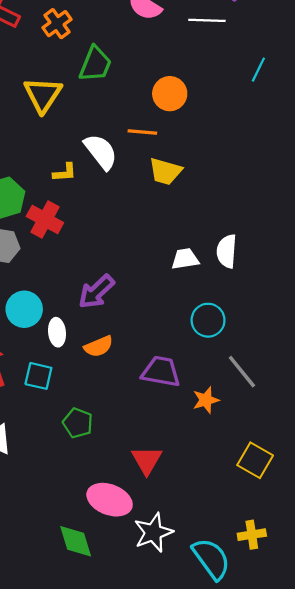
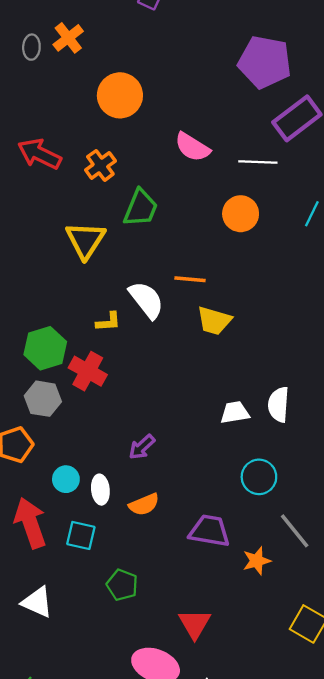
orange circle: (170, 94) -> (241, 214), moved
purple arrow: (96, 292) -> (142, 447), size x0.7
cyan circle: (24, 309) -> (66, 479), moved, size x0.7

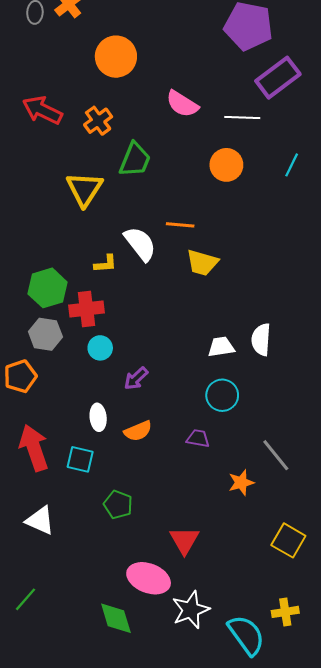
red cross: (88, 371) -> (87, 309), turned -36
cyan circle: (259, 477) -> (222, 395), moved
cyan circle: (66, 479) -> (100, 348), moved
purple trapezoid: (210, 531) -> (198, 438), moved, size x0.6

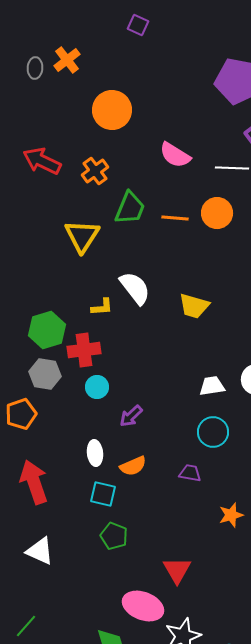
orange line: (180, 225) -> (175, 218), moved
cyan square: (80, 459) -> (103, 494), moved

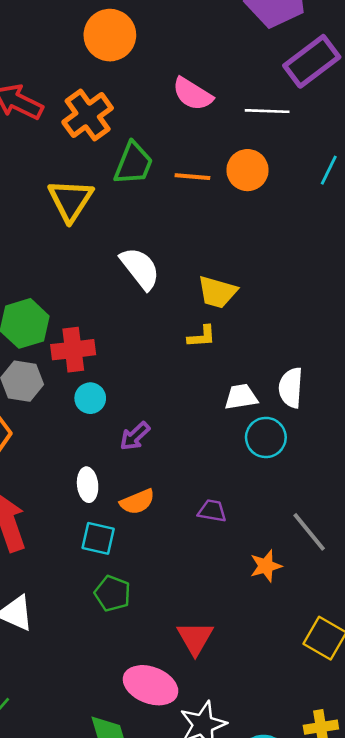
orange cross: (95, 171) -> (88, 115), size x1.4
yellow L-shape: (102, 307) -> (202, 337), moved
cyan circle: (213, 432) -> (266, 437), moved

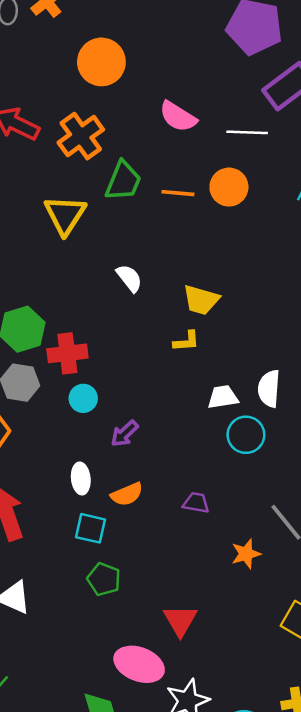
white semicircle: (140, 268) -> (129, 278), size x0.7

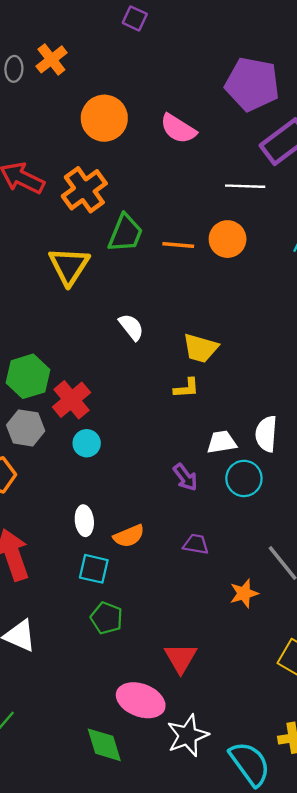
pink semicircle: (178, 117) -> (178, 129), moved
red cross: (67, 353) -> (71, 400), turned -33
purple arrow: (124, 434) -> (185, 477), moved, turned -84

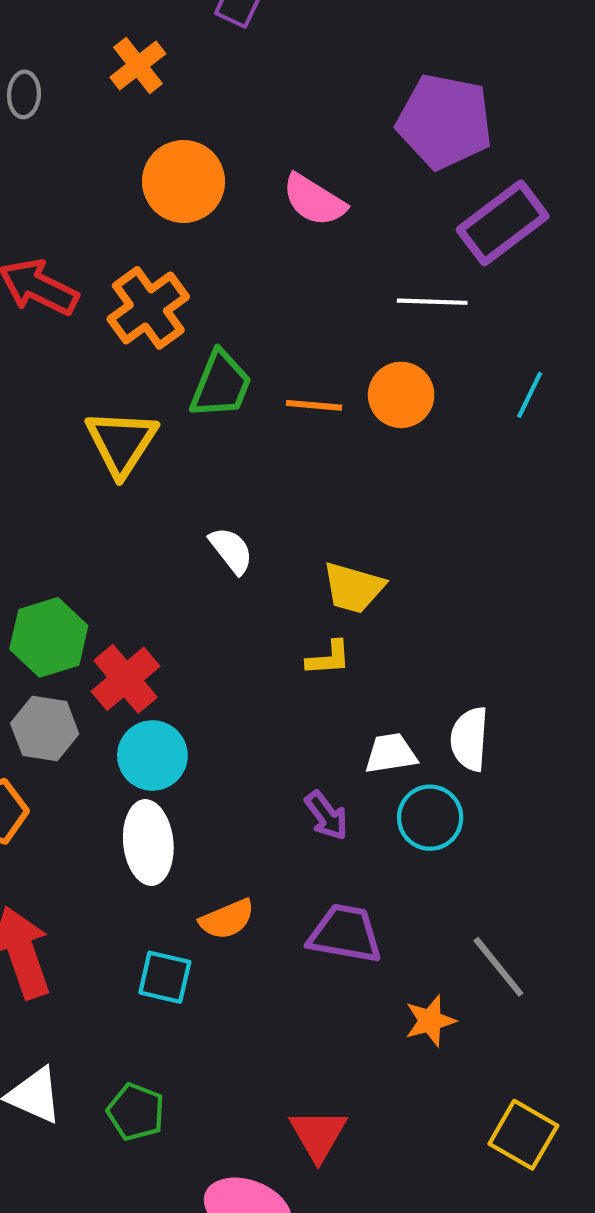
orange cross: (51, 59) -> (138, 65), moved
cyan circle: (87, 443) -> (152, 755), size x1.4
white ellipse: (84, 521) -> (148, 843), moved, size x1.5
purple trapezoid: (196, 544) -> (345, 934), size x1.6
green pentagon: (107, 618) -> (136, 1112), moved

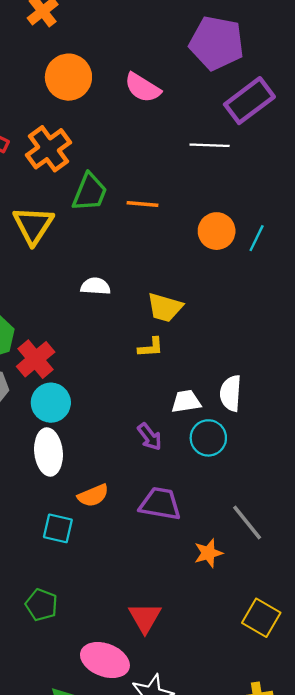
orange circle: (401, 395) -> (217, 231), moved
cyan line: (530, 395) -> (257, 238), moved
white semicircle: (231, 550) -> (96, 286), turned -48

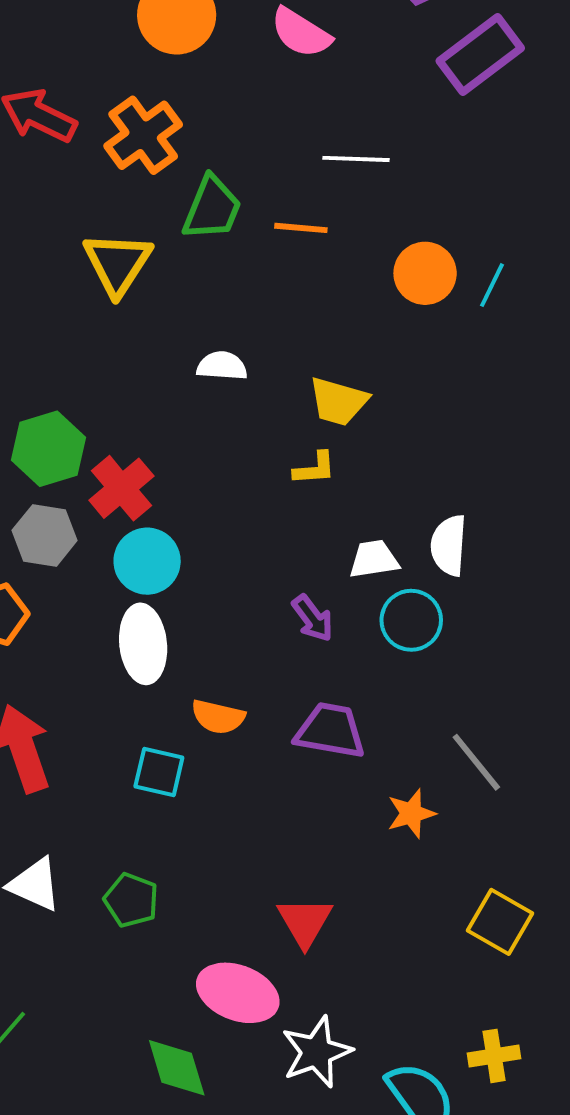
white line: (210, 145) -> (356, 159), moved
orange semicircle: (93, 495) -> (218, 717), turned 36

